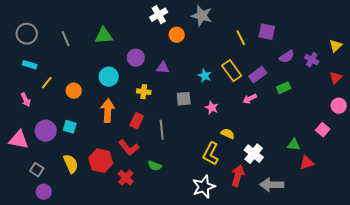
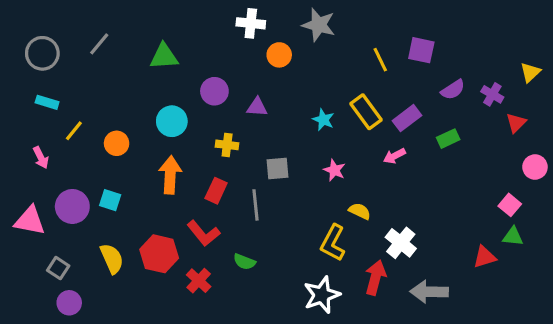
white cross: (159, 15) -> (251, 23), turned 36
gray line: (66, 39) -> (99, 44), moved, turned 63
red triangle: (336, 78) -> (516, 123), moved
gray square: (184, 99) -> (278, 169), moved
green triangle: (294, 145) -> (513, 236), moved

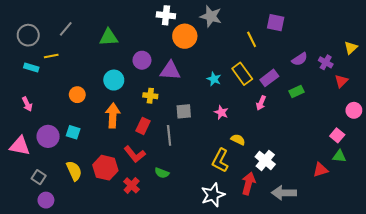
purple square: (421, 50) -> (276, 23), moved
orange circle: (279, 55) -> (185, 36), size x1.5
purple triangle: (257, 107) -> (170, 71), size x1.5
yellow line: (74, 131) -> (51, 56), moved, turned 40
pink arrow: (394, 156) -> (261, 103), turned -40

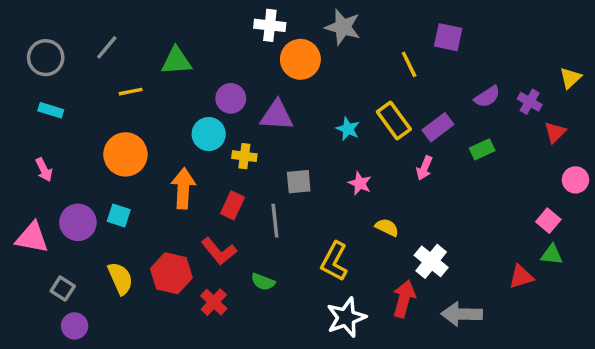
yellow line: (51, 56) -> (131, 92), moved
cyan circle: (114, 80) -> (209, 134), moved
orange circle: (77, 95) -> (125, 154), size x1.6
yellow L-shape: (220, 160) -> (334, 261), moved

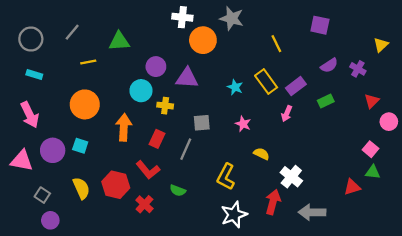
purple square: (448, 37) -> (320, 25), moved
yellow triangle: (570, 78) -> (381, 45), moved
red triangle: (555, 132) -> (372, 101), moved
pink arrow: (44, 170) -> (30, 115), size x1.6
gray line: (275, 221) -> (186, 149), turned 30

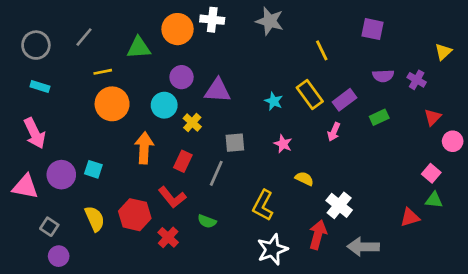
orange circle: (203, 40) -> (178, 29), moved
purple semicircle: (329, 65) -> (383, 76), turned 30
orange circle: (85, 104) -> (112, 104), moved
yellow cross: (165, 106) -> (192, 123), turned 35

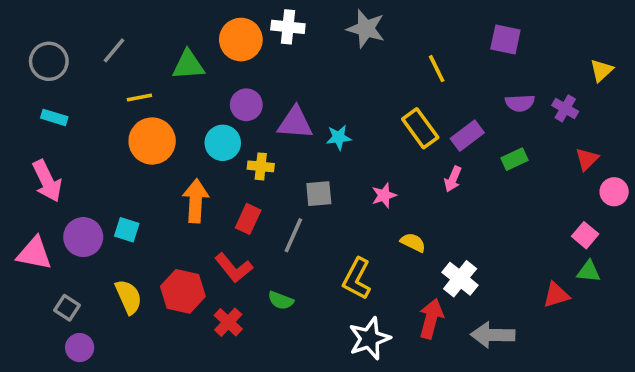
cyan star: (274, 101) -> (339, 137), moved, turned -30
yellow cross: (192, 123) -> (261, 166), turned -36
pink star: (283, 144) -> (384, 195), turned 30

